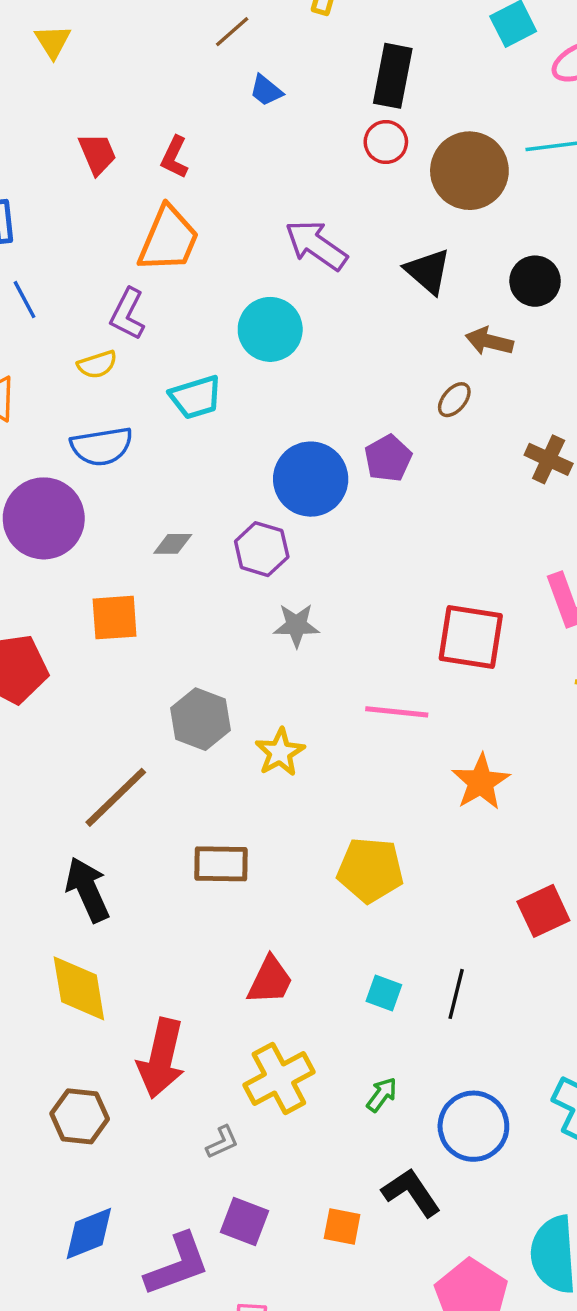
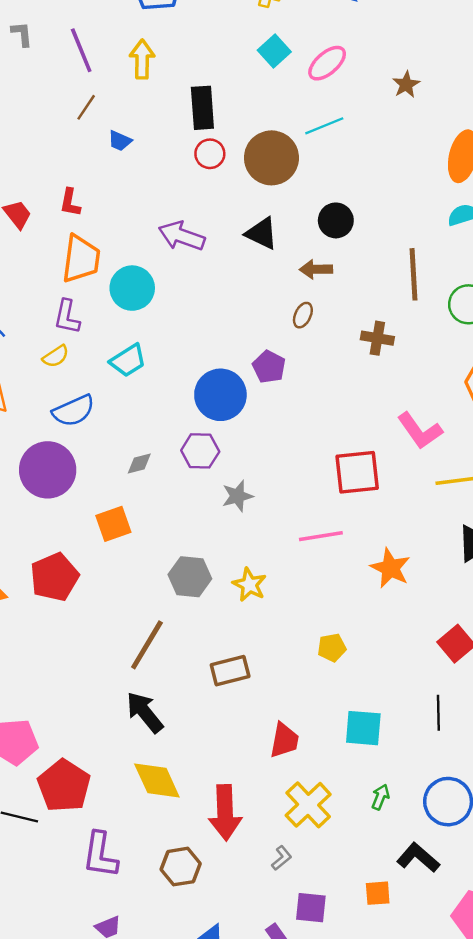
cyan circle: (270, 329) -> (132, 288), moved
yellow pentagon: (370, 870) -> (332, 648), size x0.6
cyan square: (384, 993) -> (363, 728), size x1.6
black line: (456, 994) -> (438, 713), moved

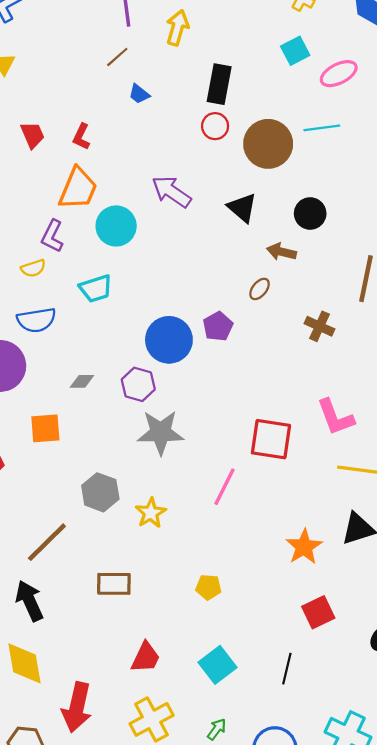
gray star: (237, 496) -> (161, 432), size x1.6
pink line: (321, 536) -> (225, 487), turned -69
orange star: (390, 568) -> (304, 547), moved
cyan square: (363, 728) -> (218, 665), turned 33

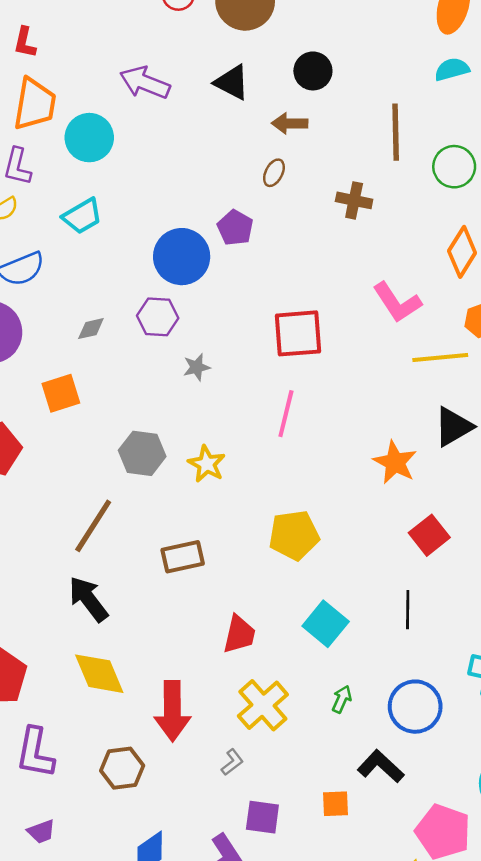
gray star: (161, 432) -> (197, 367), size x0.5
red square: (271, 439) -> (298, 333), moved
yellow pentagon: (208, 587) -> (294, 535), size x1.6

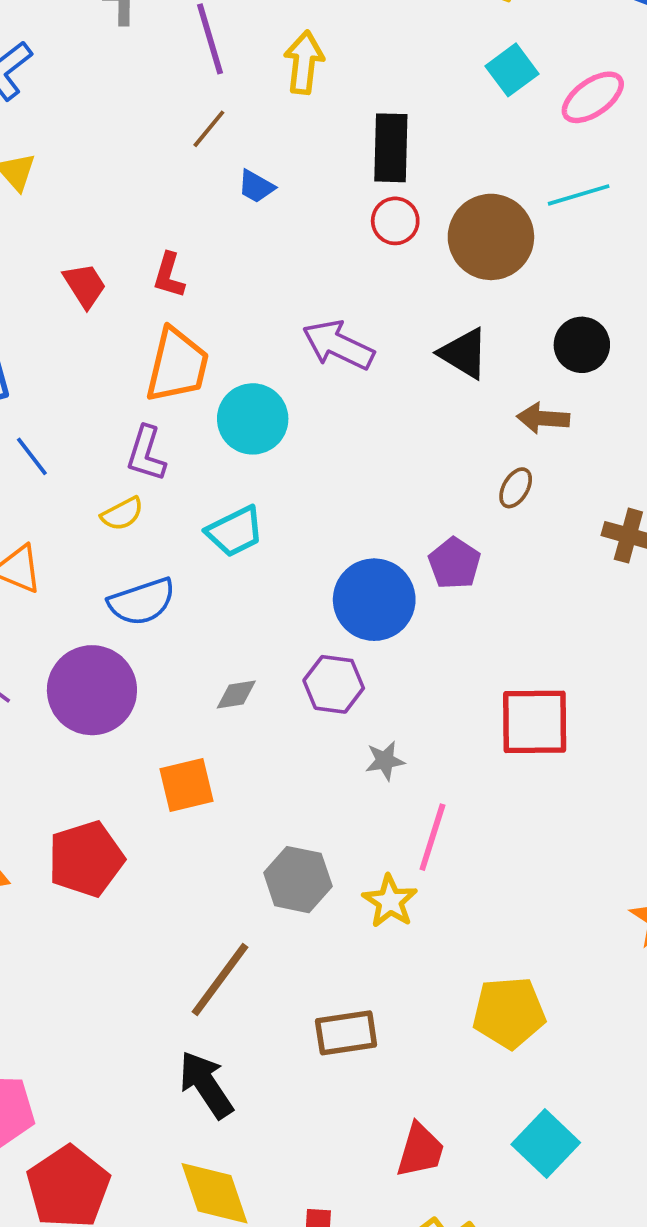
pink line: (286, 414) -> (432, 837), moved

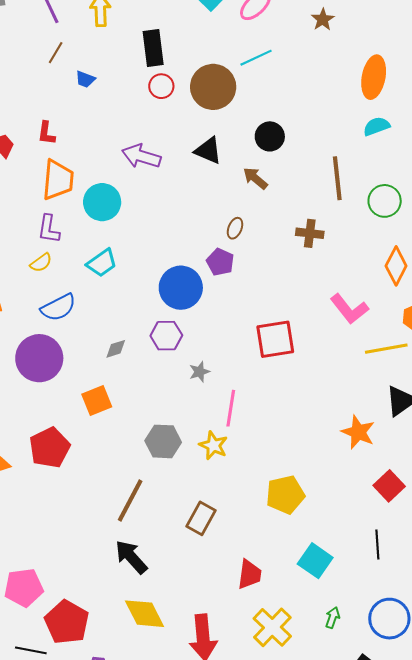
brown arrow: (543, 418) -> (255, 178), turned 44
brown ellipse: (516, 488) -> (235, 228), moved
brown rectangle: (346, 1033) -> (201, 518), turned -44

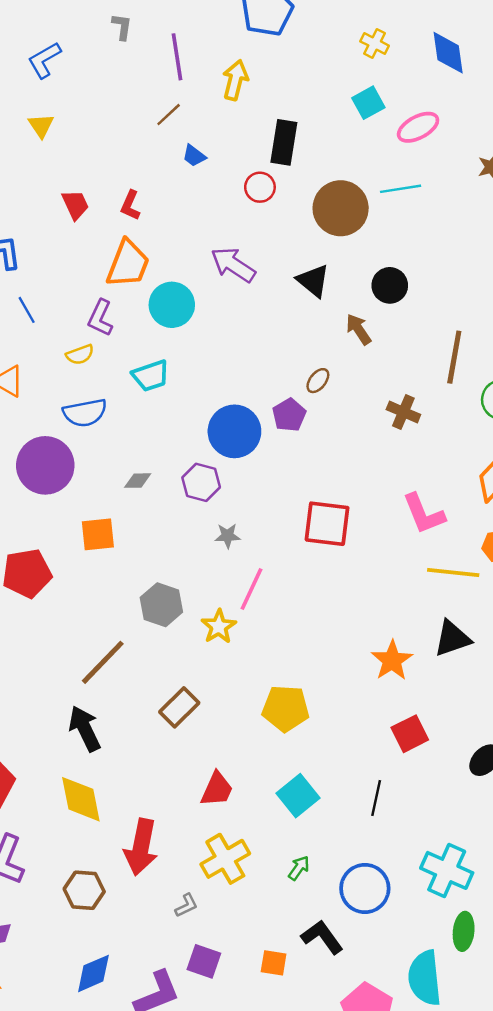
red circle: (161, 86) -> (260, 187), moved

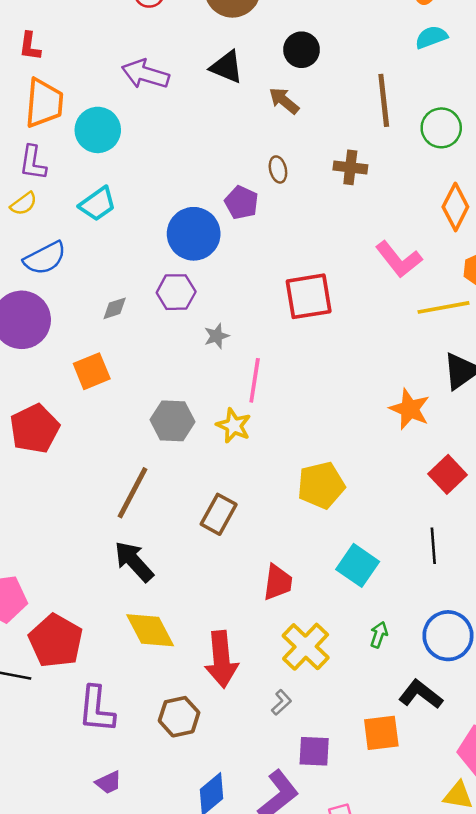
brown ellipse: (318, 381) -> (278, 169), moved, turned -35
orange square: (274, 963) -> (381, 733), size x1.4

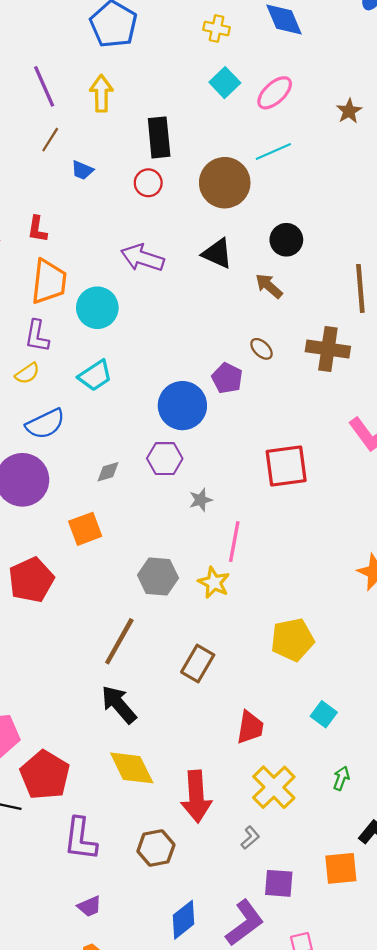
brown cross: (350, 167) -> (328, 349), size x1.4
brown ellipse: (278, 169) -> (261, 349), turned -35
cyan square: (358, 565) -> (324, 714), size x0.7

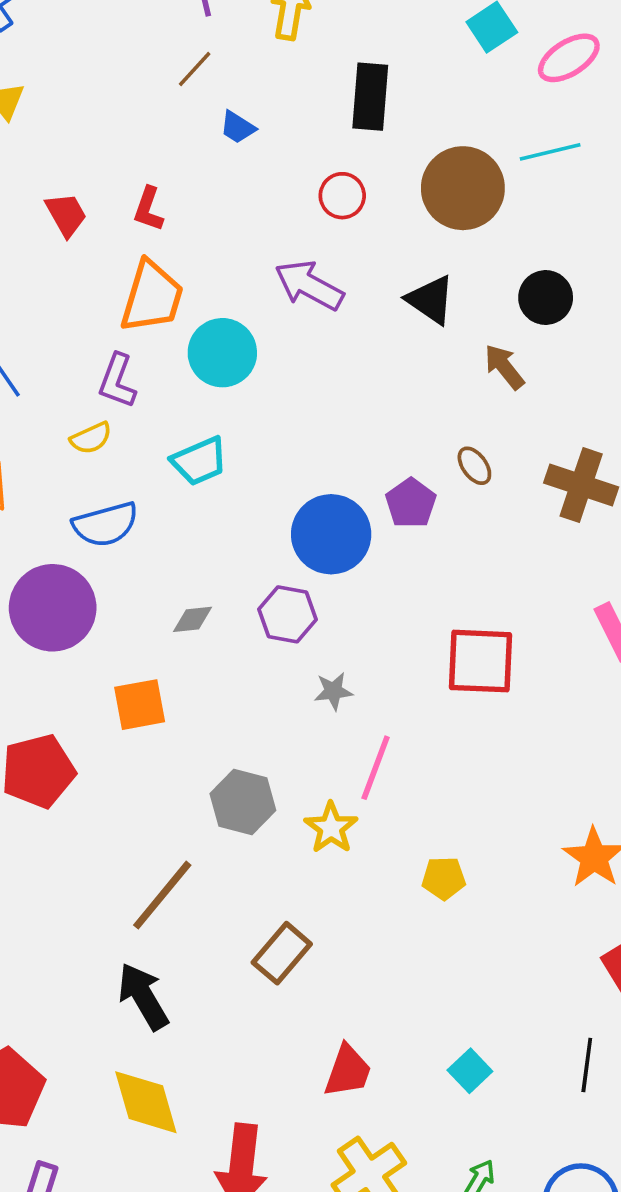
red circle: (148, 183) -> (342, 196), moved
yellow pentagon: (292, 640) -> (444, 878), moved, size x0.6

